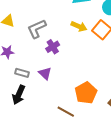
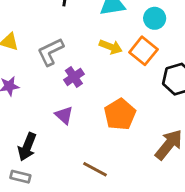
gray rectangle: (22, 73) -> (20, 177), moved
orange pentagon: (86, 93) -> (120, 114), moved

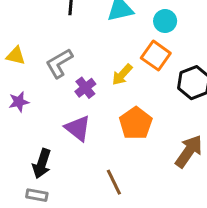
yellow arrow: (111, 47) -> (122, 75), moved, turned 115
purple triangle: (64, 115) -> (78, 128), size x1.4
brown line: (95, 169) -> (114, 182), turned 40

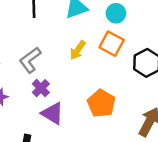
yellow arrow: (122, 75) -> (78, 50), moved
purple cross: (85, 88) -> (41, 88), moved

